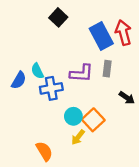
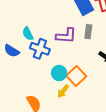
blue semicircle: (19, 80) -> (12, 51), moved, turned 91
blue cross: (51, 88) -> (40, 49), turned 30

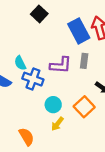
orange square: (76, 76) -> (84, 107), moved

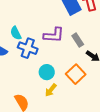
gray rectangle: (84, 61) -> (78, 40), moved, turned -40

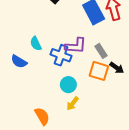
blue cross: (28, 48) -> (61, 55), moved
orange square: (76, 74) -> (99, 71), moved, turned -30

